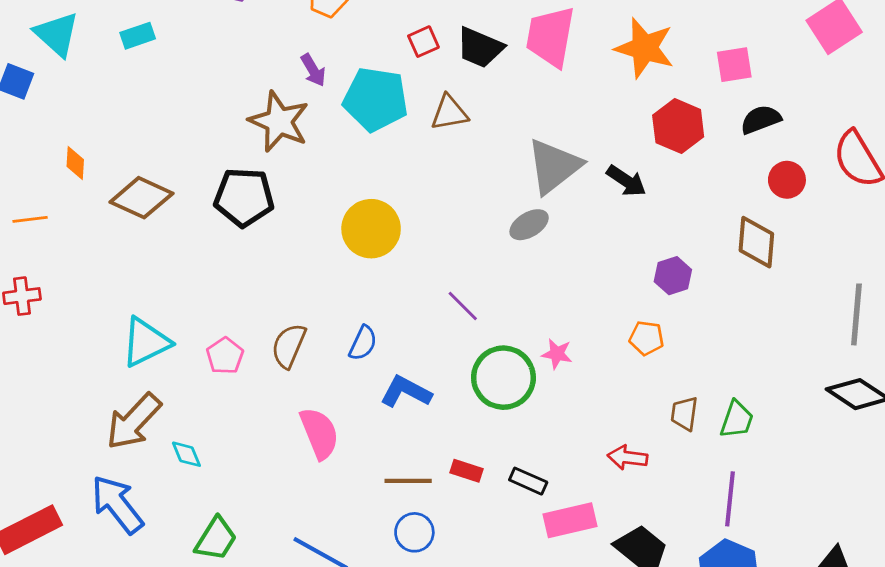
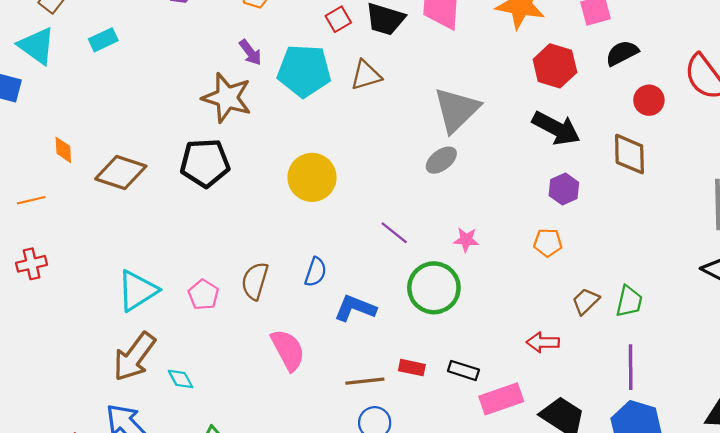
black arrow: (626, 181) -> (556, 128), moved, size x1.4
pink star: (557, 354) -> (466, 240), moved
brown trapezoid: (684, 414) -> (586, 301), turned 44

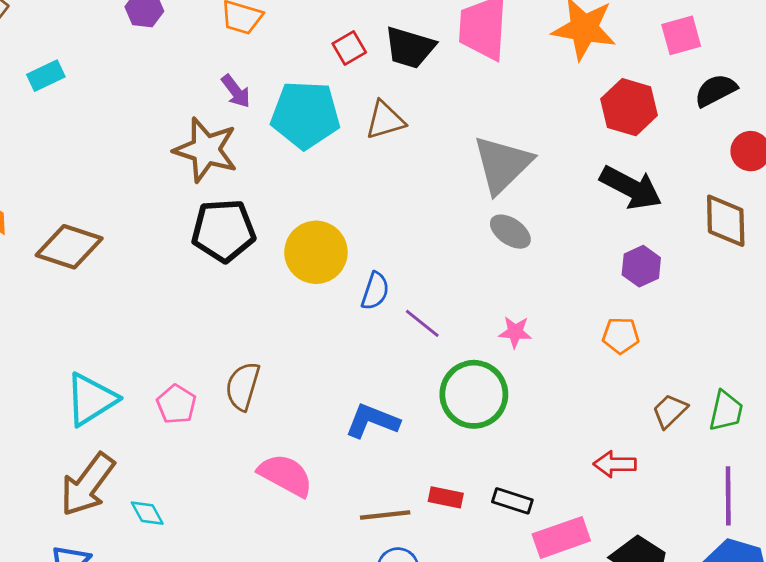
gray ellipse: (441, 160) -> (510, 232), moved, turned 72
black pentagon: (205, 163) -> (224, 231), moved
blue semicircle: (316, 272) -> (375, 291), moved
pink semicircle: (288, 350) -> (286, 475), turned -33

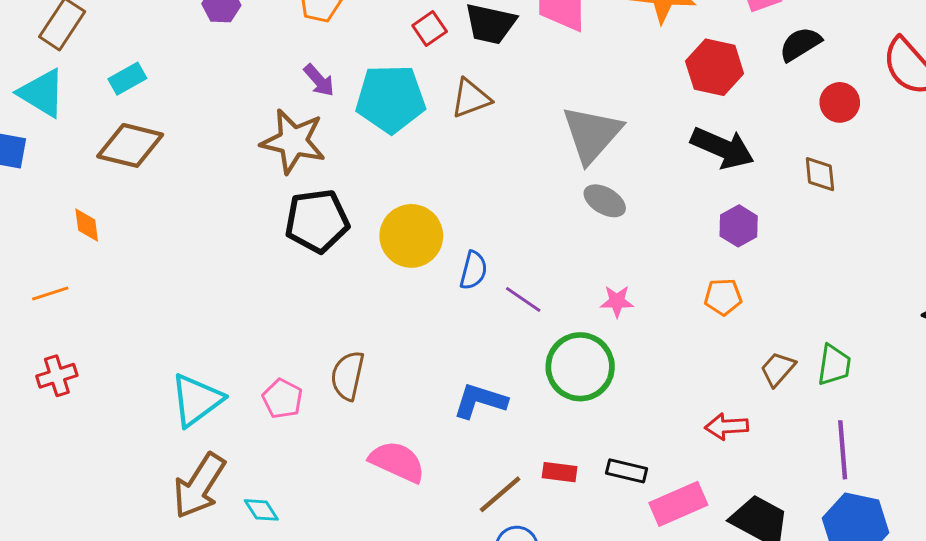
brown diamond: (726, 221) -> (820, 174), size x0.7
brown diamond: (69, 247) -> (130, 145), moved
brown line: (385, 515) -> (500, 494), turned -30

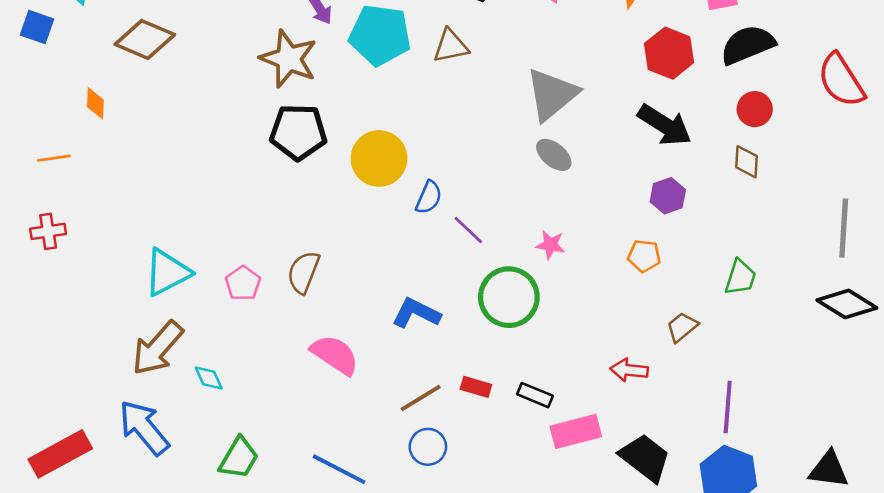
black semicircle: (800, 44) -> (748, 45), size x1.4
red circle: (840, 102) -> (755, 109), moved
green trapezoid: (834, 365) -> (740, 277), moved

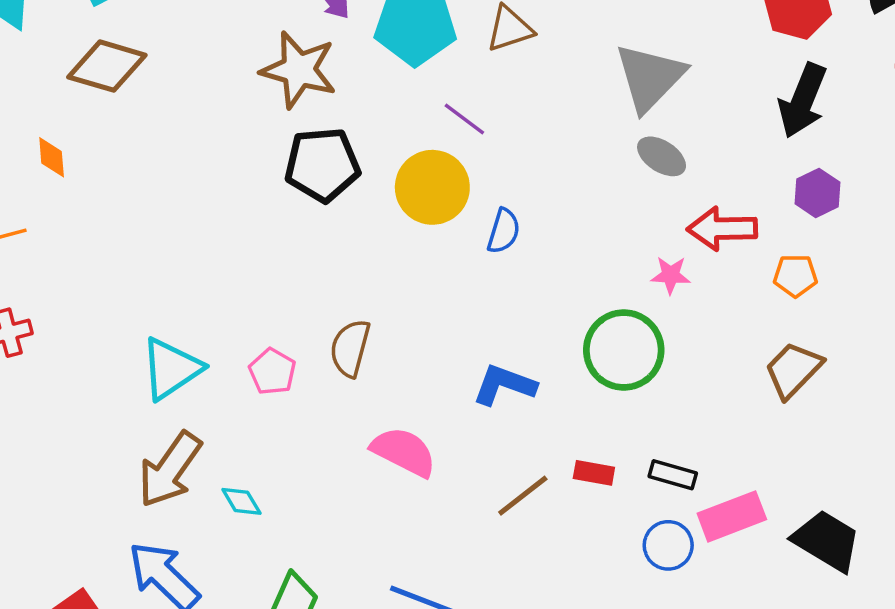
black arrow: (665, 125) -> (803, 101), turned 86
purple line: (468, 230) -> (464, 119), moved
brown trapezoid: (682, 327) -> (793, 370), moved, size x1.4
red arrow: (629, 370) -> (722, 229), moved, size x1.4
blue circle: (428, 447) -> (668, 545), moved

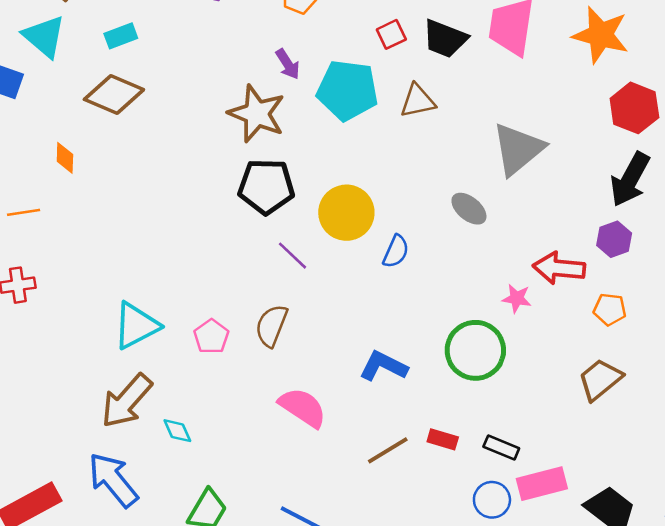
purple line: (464, 119) -> (292, 256), moved
gray ellipse: (662, 156) -> (469, 209), moved
purple hexagon: (817, 193) -> (614, 239), moved

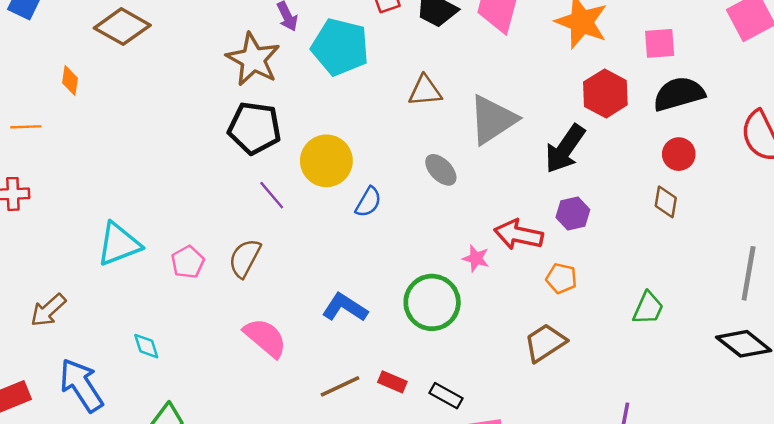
brown triangle: (418, 101) -> (425, 91), moved
black arrow: (630, 179) -> (565, 149), moved
brown arrow: (127, 401) -> (48, 310), moved, size x0.7

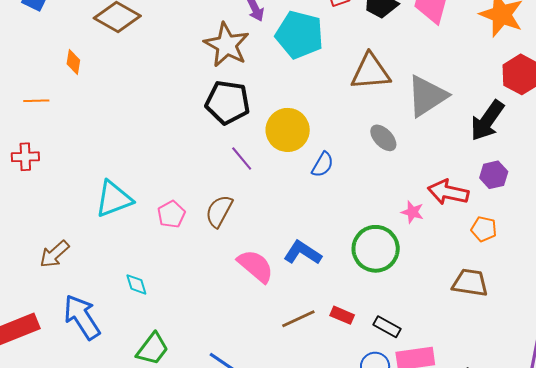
brown triangle: (425, 91) -> (370, 72), size x1.4
pink semicircle: (265, 338) -> (256, 266), moved
brown trapezoid: (545, 343) -> (470, 283), turned 42

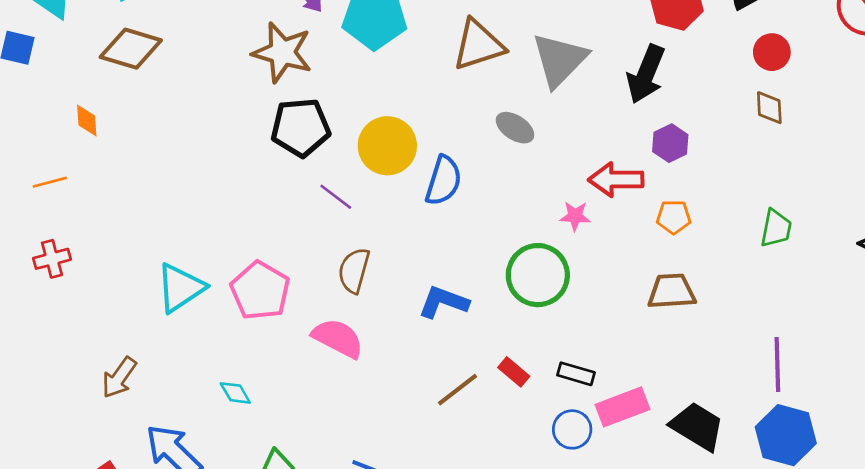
blue semicircle: (323, 165) -> (443, 181), size x1.4
brown semicircle: (219, 211) -> (354, 270), moved
pink pentagon: (171, 214) -> (260, 291), size x1.6
pink semicircle: (256, 266) -> (338, 338), moved
red rectangle: (342, 315) -> (514, 372), turned 30

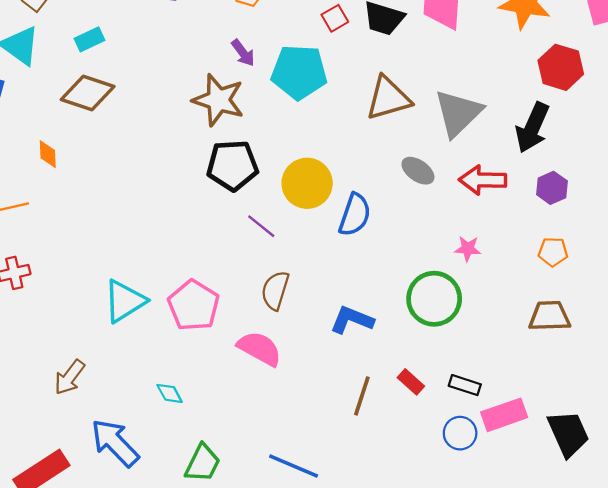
red arrow: (616, 180) -> (483, 180), moved
brown line: (458, 390) -> (362, 396), turned -36
black trapezoid: (697, 426) -> (568, 434), turned 33

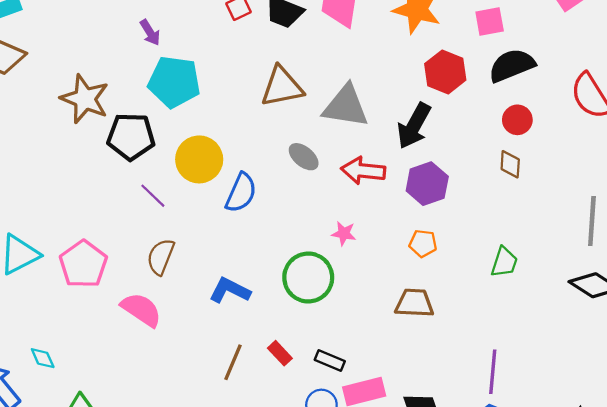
cyan pentagon: (299, 72) -> (174, 82), moved
brown star: (218, 100) -> (85, 99), moved
gray triangle: (458, 113) -> (346, 106), turned 48
purple hexagon: (552, 188) -> (427, 184), size x1.4
cyan diamond: (170, 393) -> (43, 358), moved

